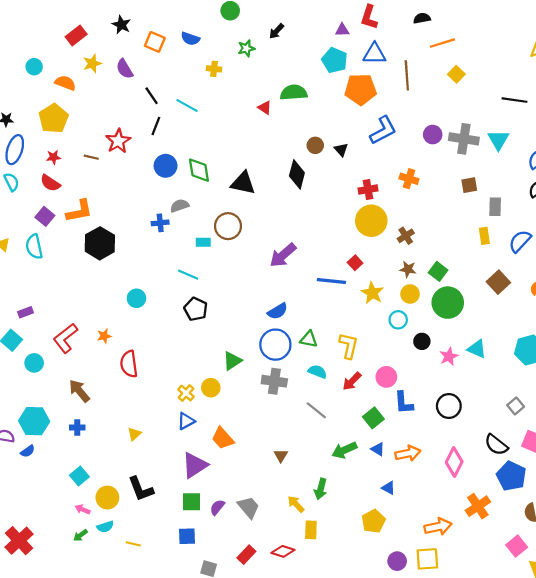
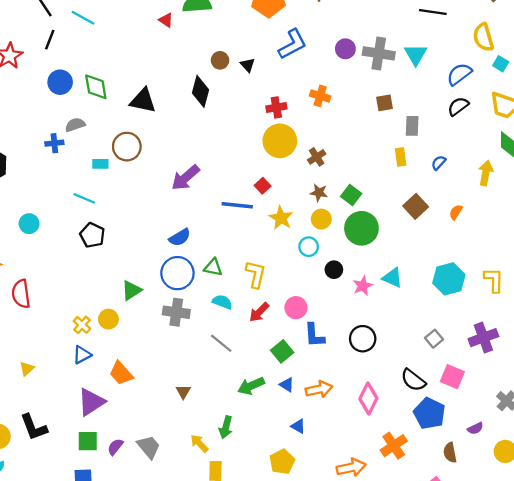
blue semicircle: (520, 241) -> (439, 163), size x0.6

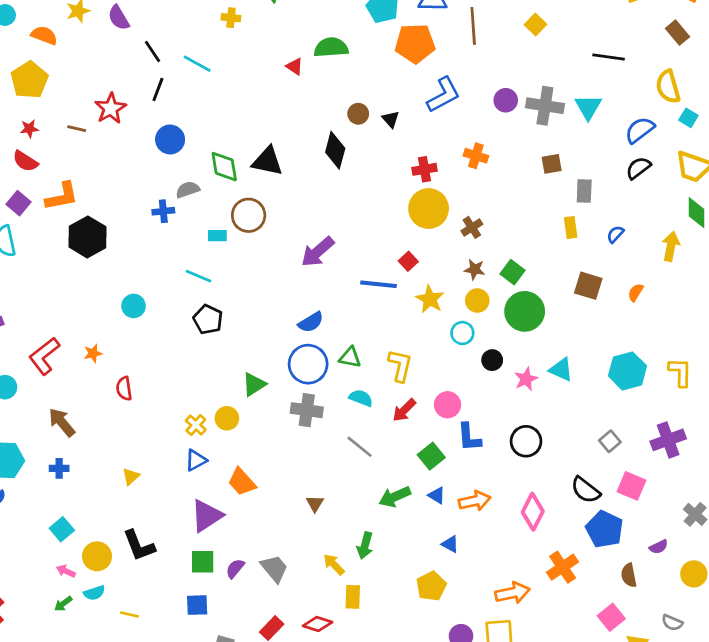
green diamond: (96, 87) -> (224, 167), moved
brown square: (416, 206) -> (588, 286), turned -30
red semicircle: (21, 294) -> (124, 389), size x0.7

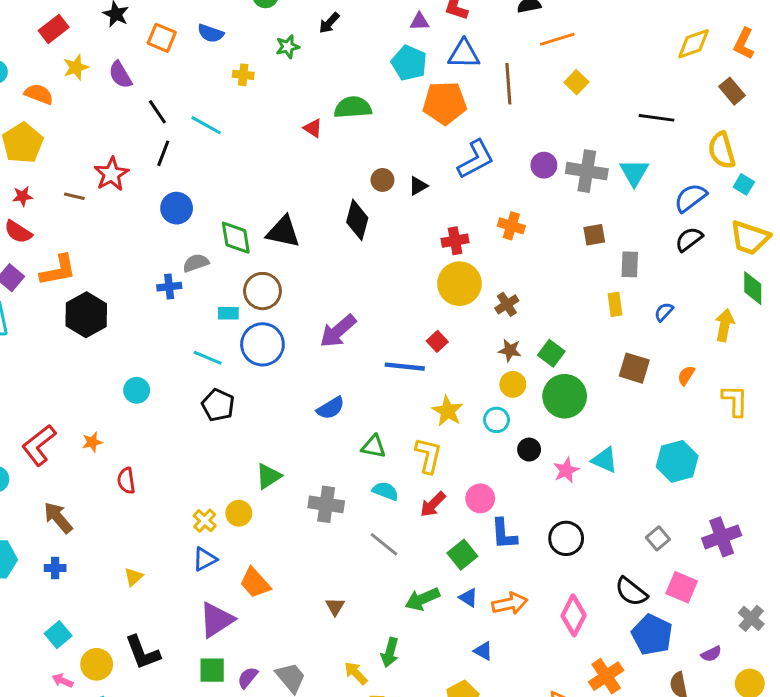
black triangle: (391, 119) -> (418, 186), turned 42
yellow star: (430, 299) -> (448, 411), moved
blue circle: (308, 364) -> (262, 344), moved
yellow L-shape: (680, 372) -> (735, 401), moved

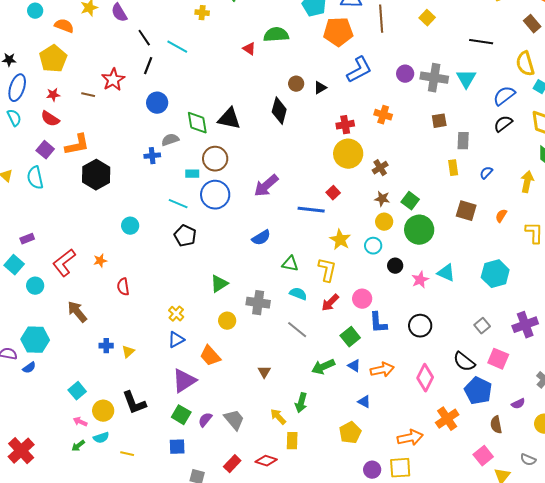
yellow circle: (239, 513) -> (227, 321), moved
blue cross: (55, 568) -> (106, 346), moved
green square: (212, 670) -> (181, 415), turned 30

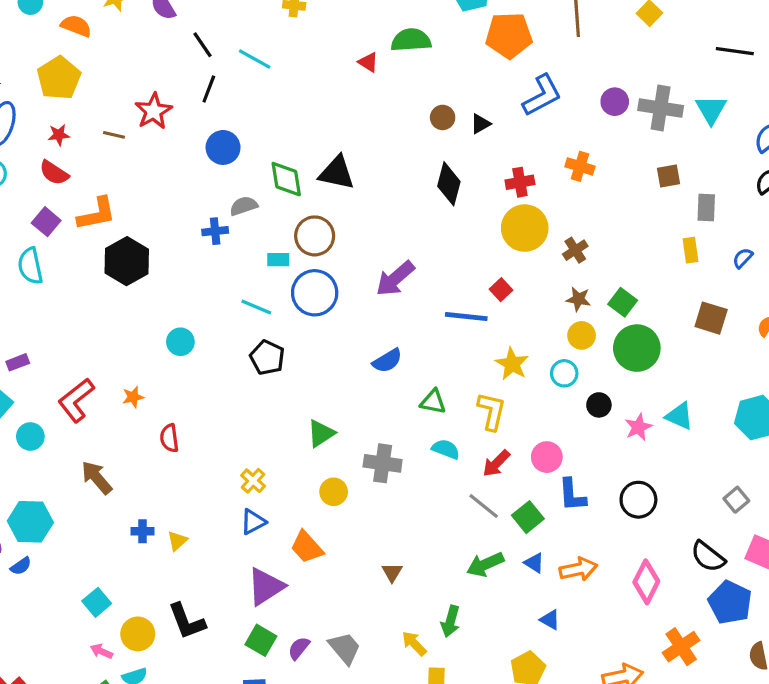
black diamond: (279, 111) -> (449, 184), moved
gray line: (297, 330) -> (484, 506), moved

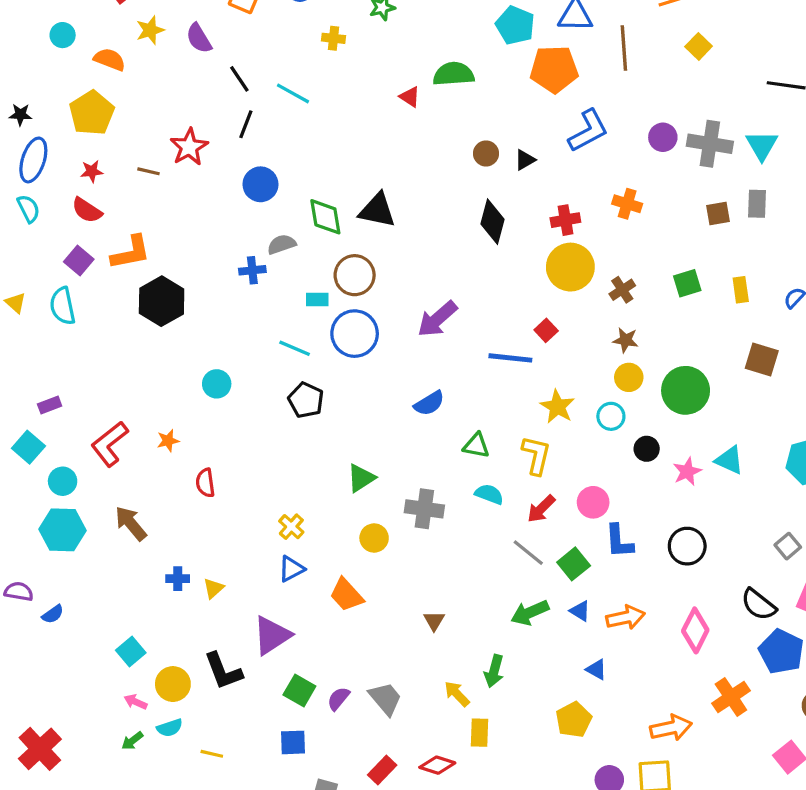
gray rectangle: (706, 207) -> (757, 204), moved
green square: (623, 302) -> (687, 283), moved, turned 36
cyan hexagon: (30, 522) -> (63, 530), moved
purple triangle: (266, 587) -> (272, 635), moved

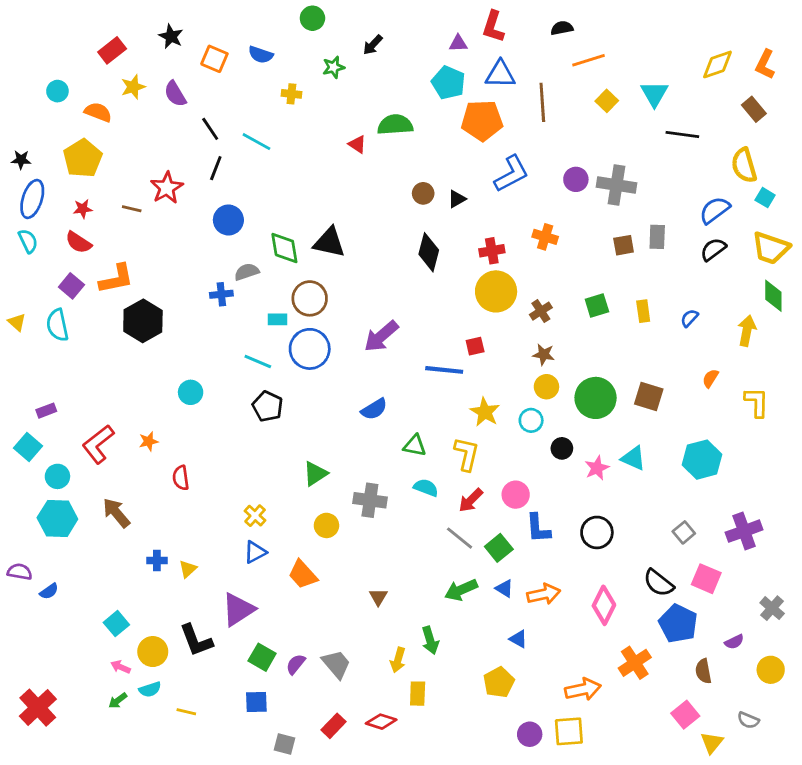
cyan triangle: (762, 145) -> (654, 94), moved
red square: (546, 330) -> (475, 346), turned 30
brown square: (762, 360) -> (649, 397), moved
green arrow: (494, 671) -> (430, 640), turned -32
yellow arrow: (457, 694) -> (398, 660), turned -120

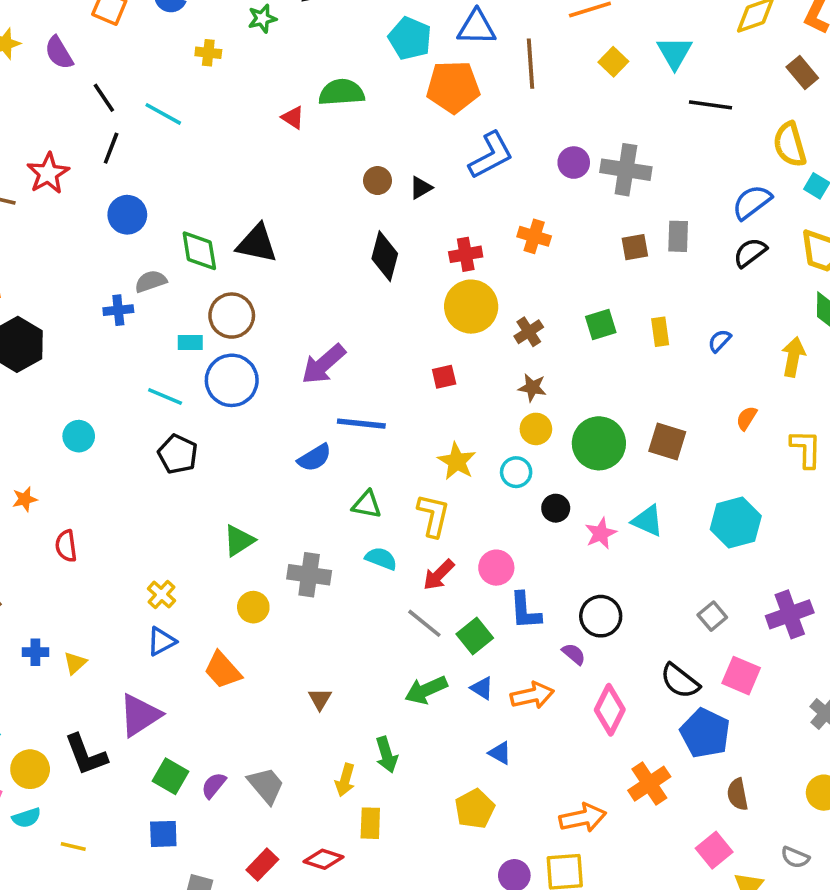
blue line: (444, 370) -> (361, 424), moved
purple semicircle: (734, 642) -> (574, 654), moved, turned -114

